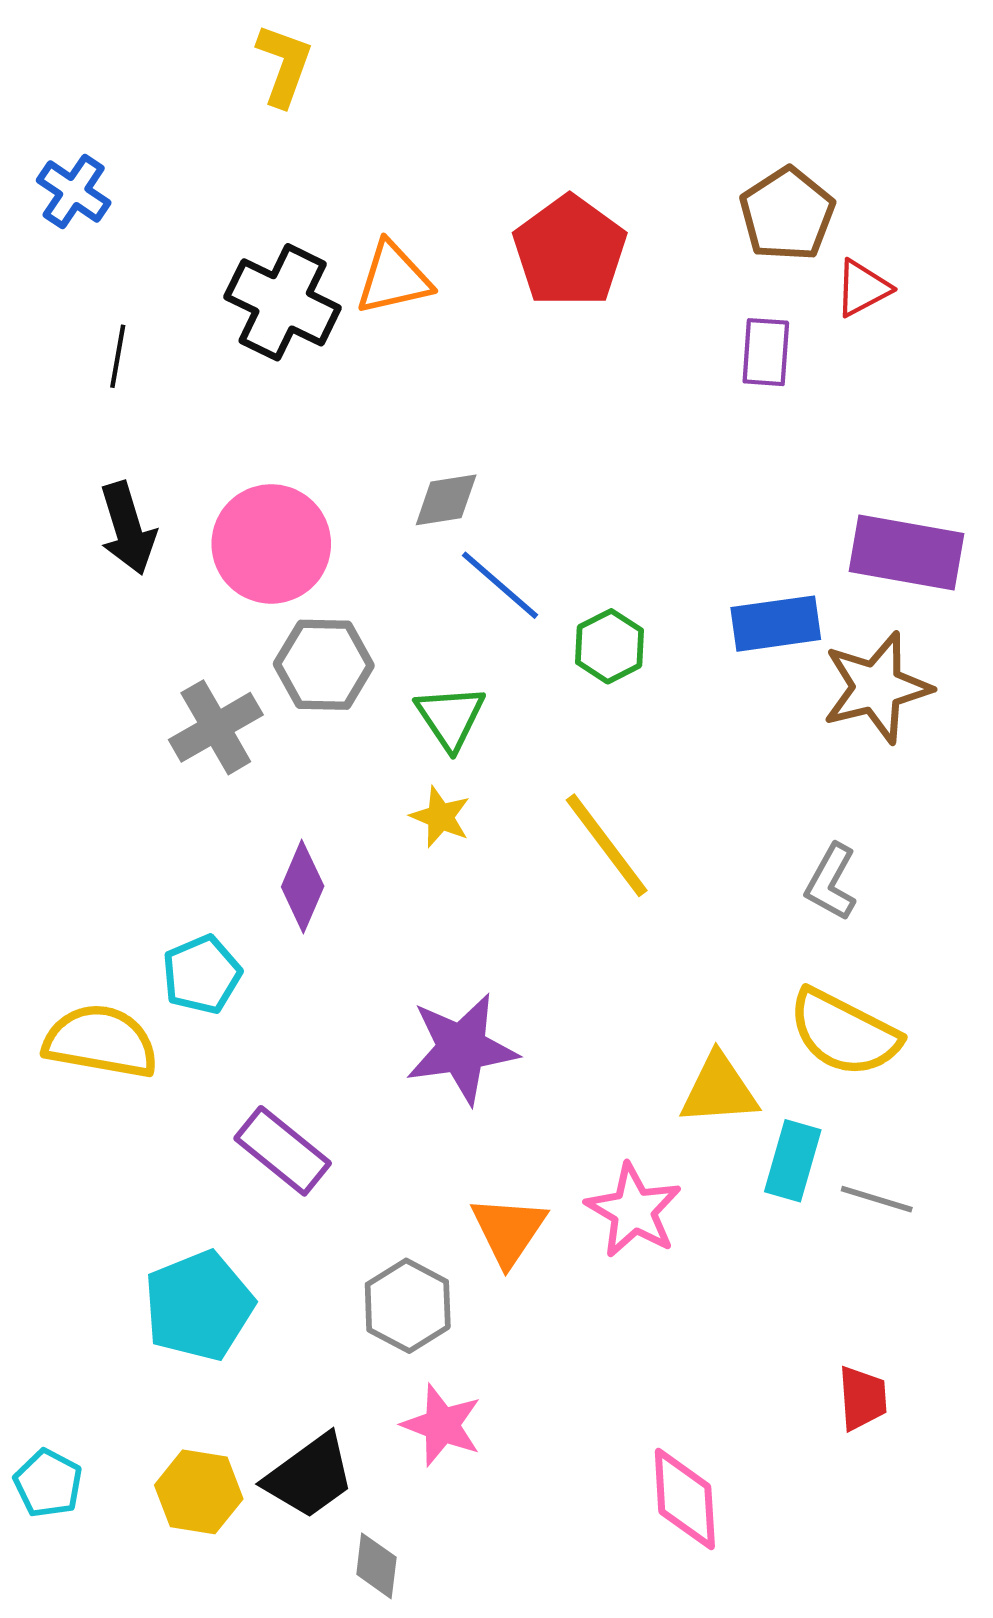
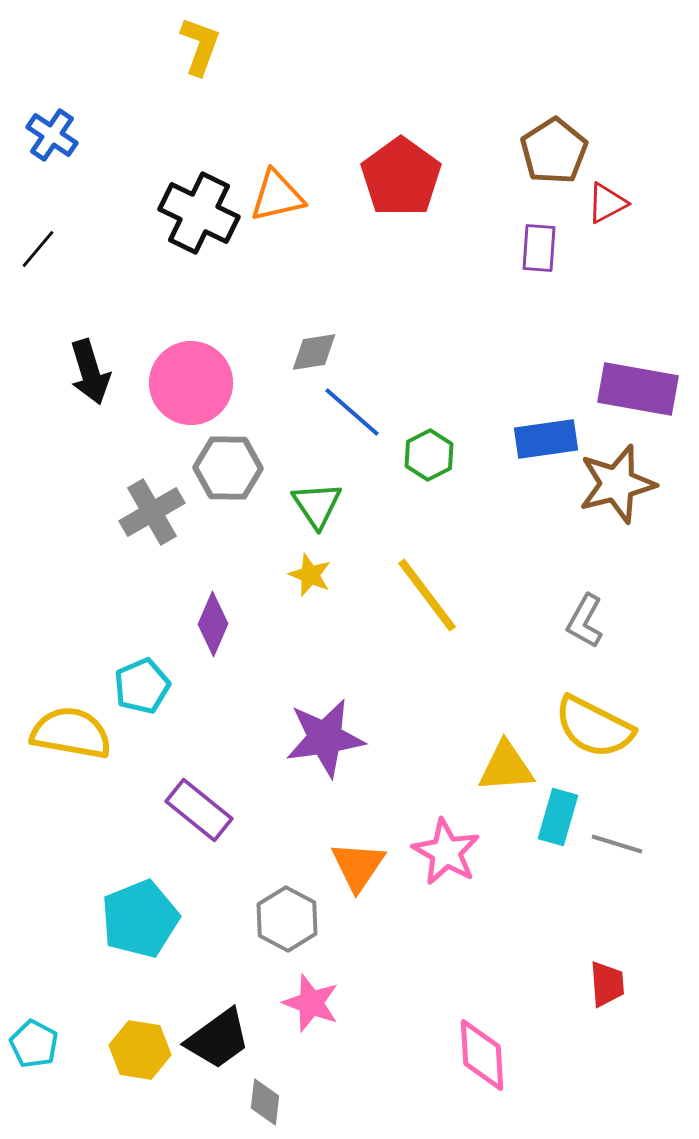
black line: (118, 356) -> (38, 249), moved, turned 30

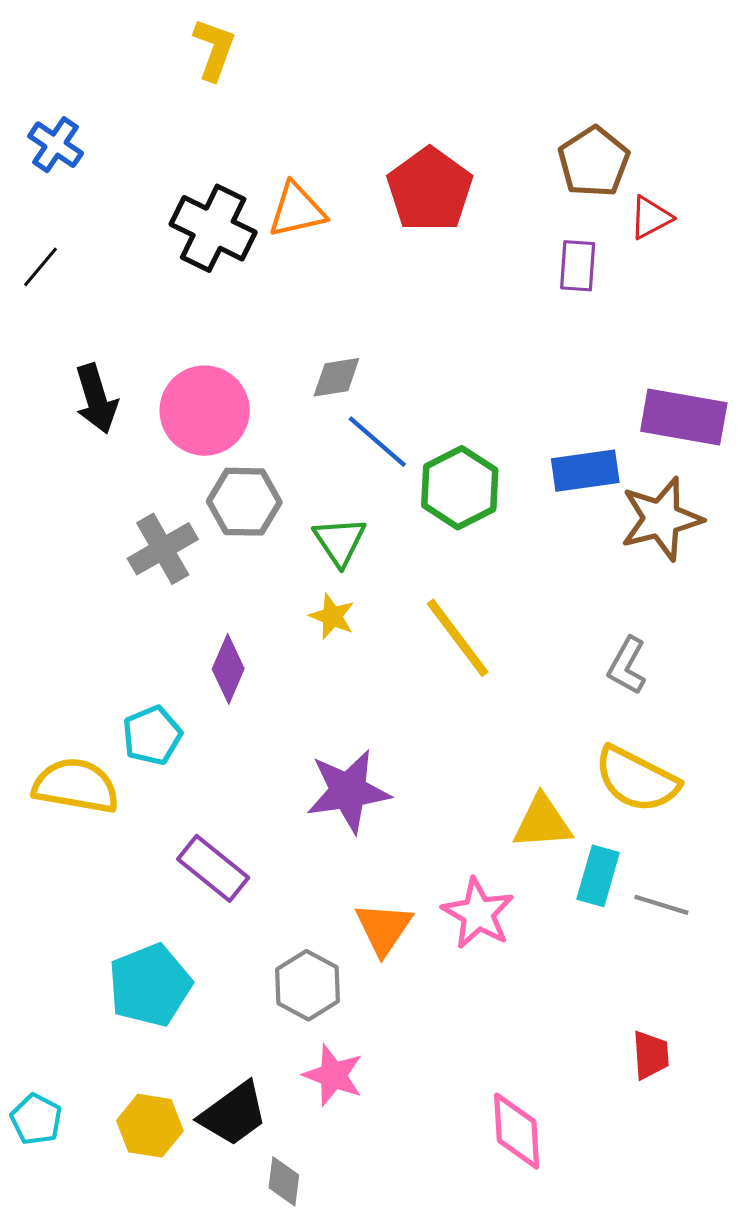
green hexagon: (429, 455) -> (460, 488), size x1.5

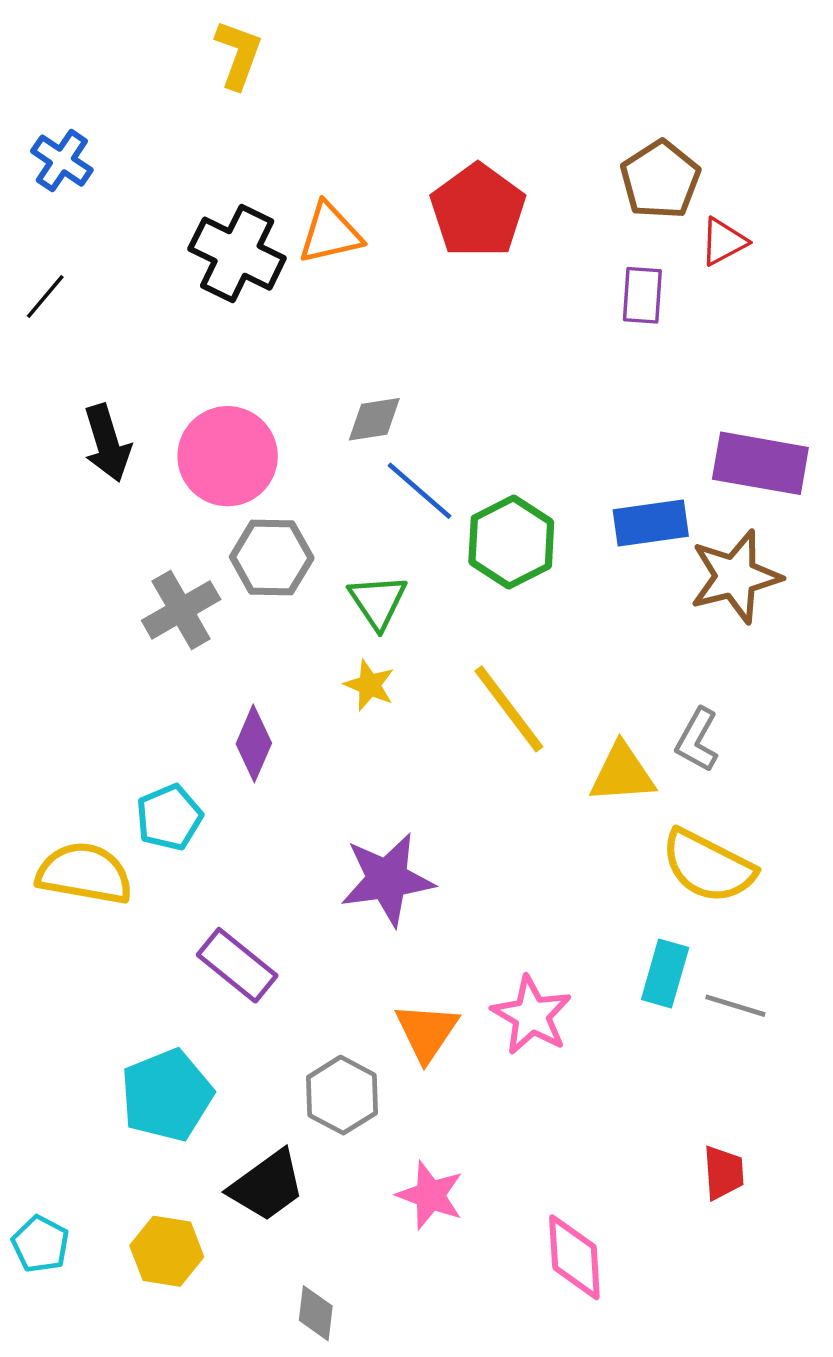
yellow triangle: (542, 822) -> (622, 773), moved
pink star: (333, 1075) -> (430, 1195), moved
black trapezoid: (234, 1114) -> (267, 1186), moved

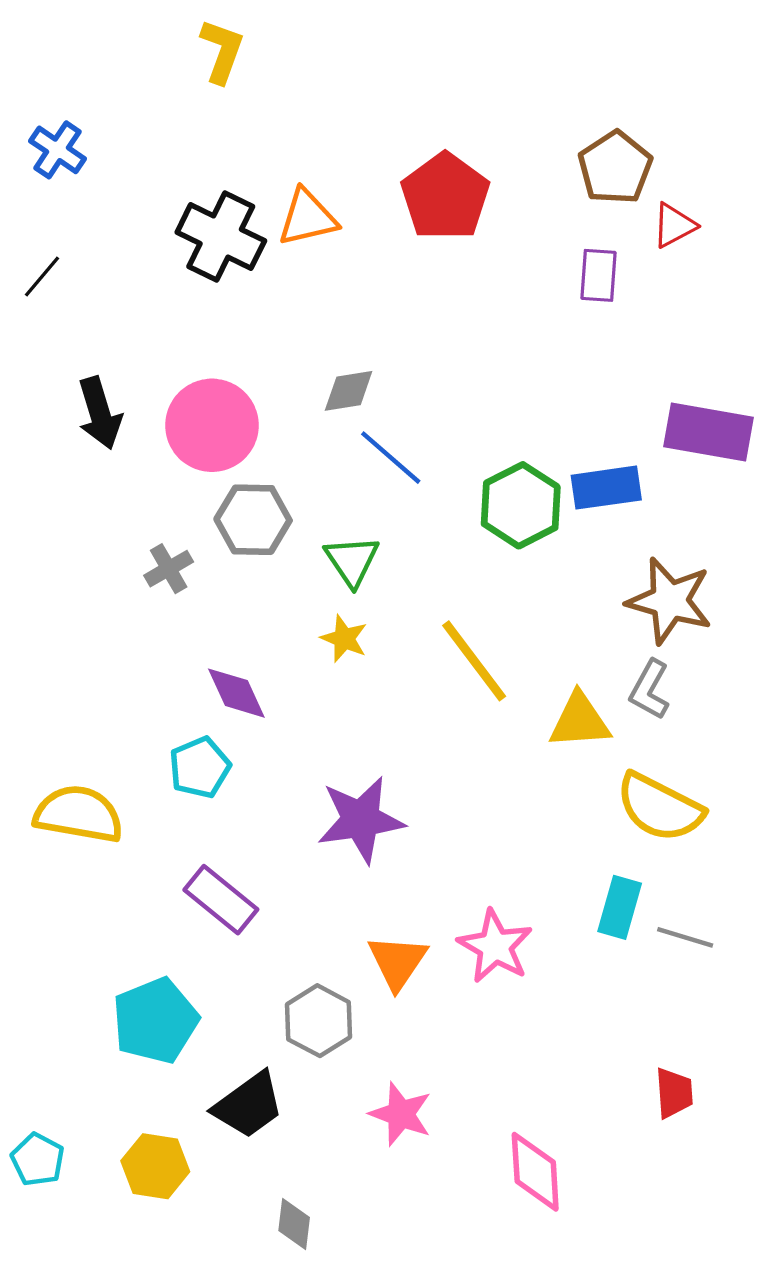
green hexagon: (511, 542) -> (521, 505), moved
brown star: (735, 577) -> (670, 601), moved, turned 30
gray cross: (181, 610) -> (169, 569), size x0.7
purple diamond: (254, 743) -> (236, 693), turned -48
cyan pentagon: (169, 817) -> (200, 767), moved

